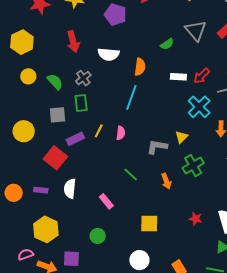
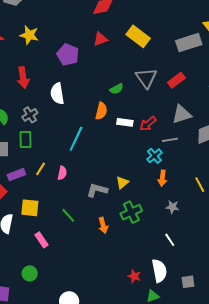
white semicircle: (108, 54) -> (57, 94), turned 70
orange semicircle: (140, 67) -> (101, 111), moved
cyan cross: (199, 107) -> (154, 156), moved, size x0.7
red star: (196, 219) -> (134, 276), moved
yellow square: (149, 223) -> (30, 208), moved

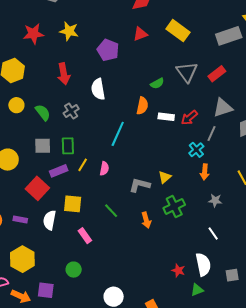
green rectangle: (25, 140) -> (68, 146), moved
gray line: (170, 140) -> (211, 134), turned -56

